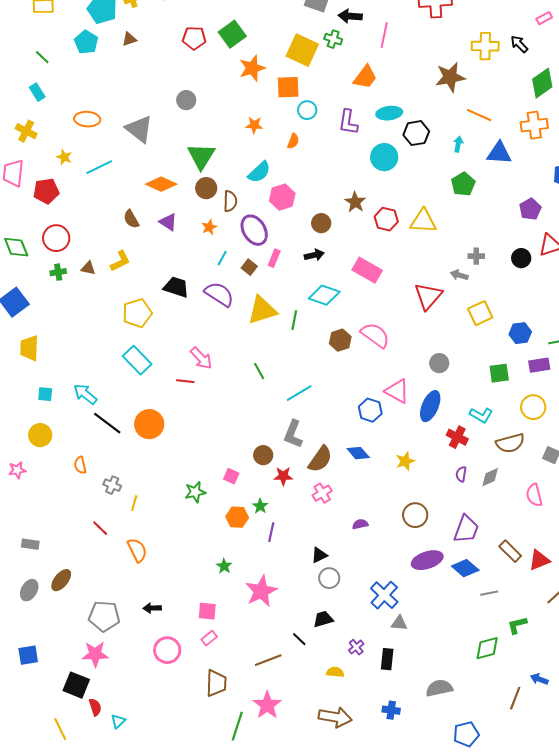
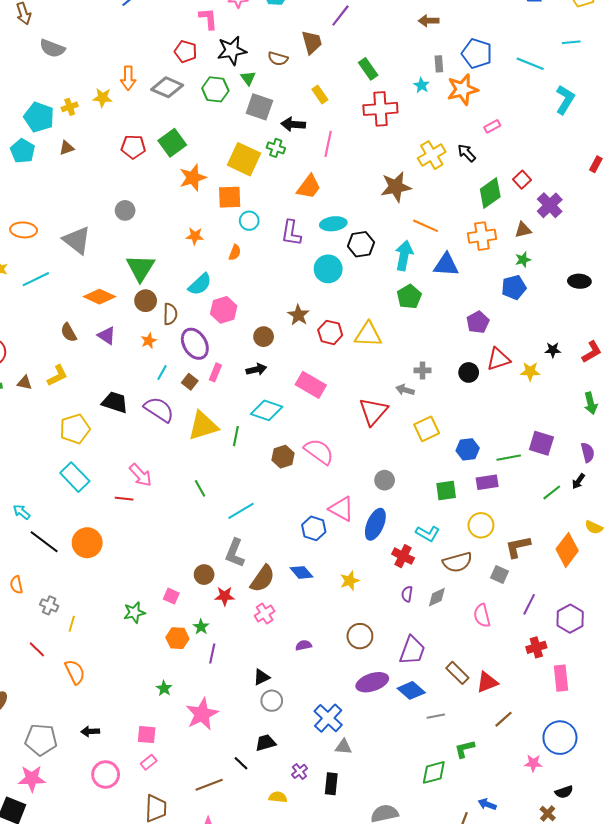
yellow cross: (485, 46) -> (432, 155), turned -32
cyan arrow: (458, 144) -> (404, 256), size x1.8
cyan arrow: (85, 394) -> (21, 512), size x0.7

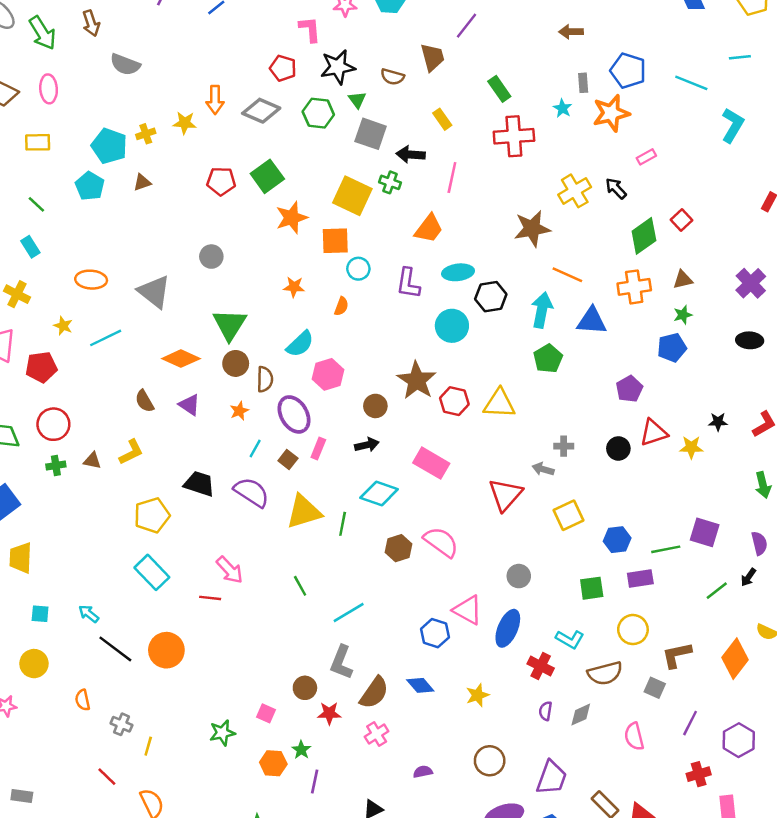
purple cross: (550, 205) -> (751, 283), moved
brown star: (298, 315) -> (417, 380), size x1.5

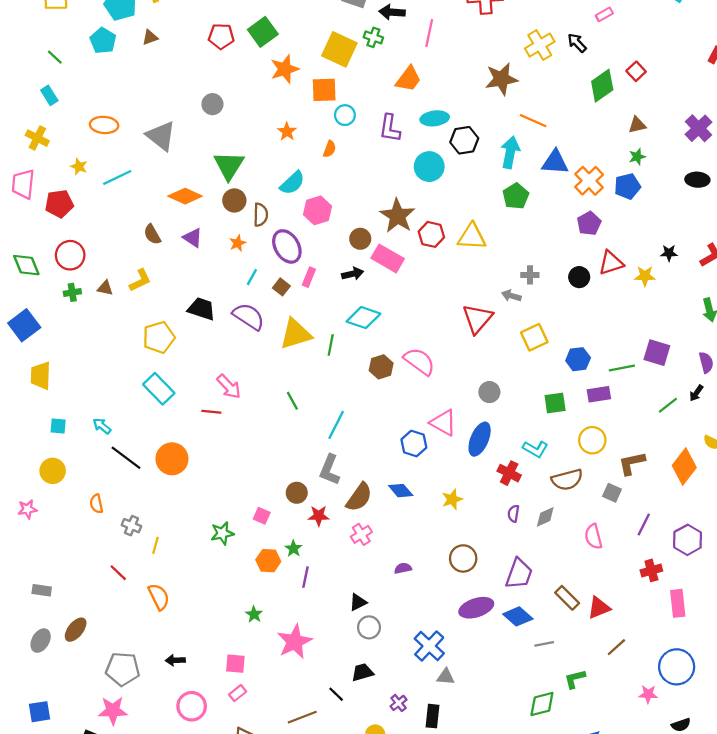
orange star: (294, 287) -> (287, 132), turned 30
orange cross: (634, 287) -> (589, 181), moved, turned -36
pink rectangle: (431, 463) -> (388, 258), moved
cyan line: (349, 613) -> (336, 425), turned -32

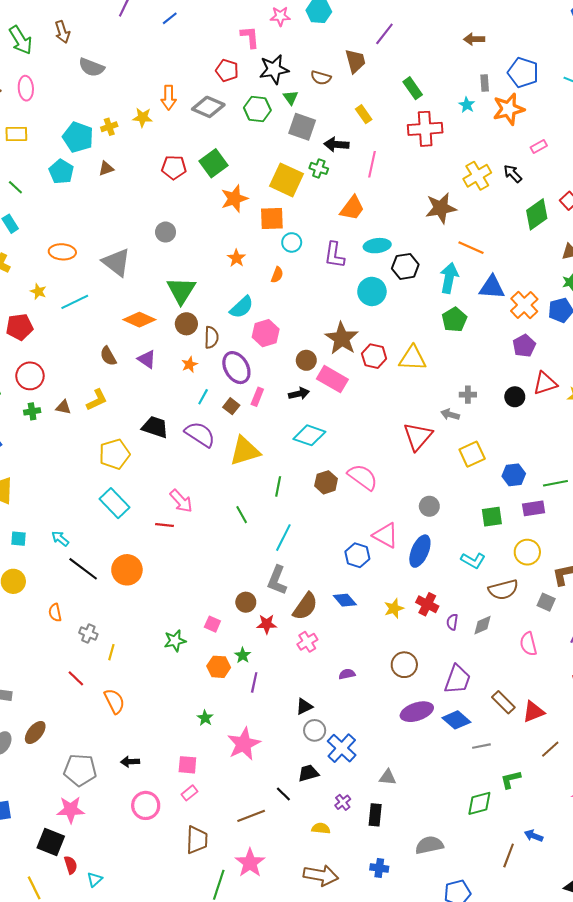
green line: (331, 345) -> (278, 486), moved
red cross: (509, 473) -> (427, 604), moved
blue cross: (429, 646) -> (342, 748), moved

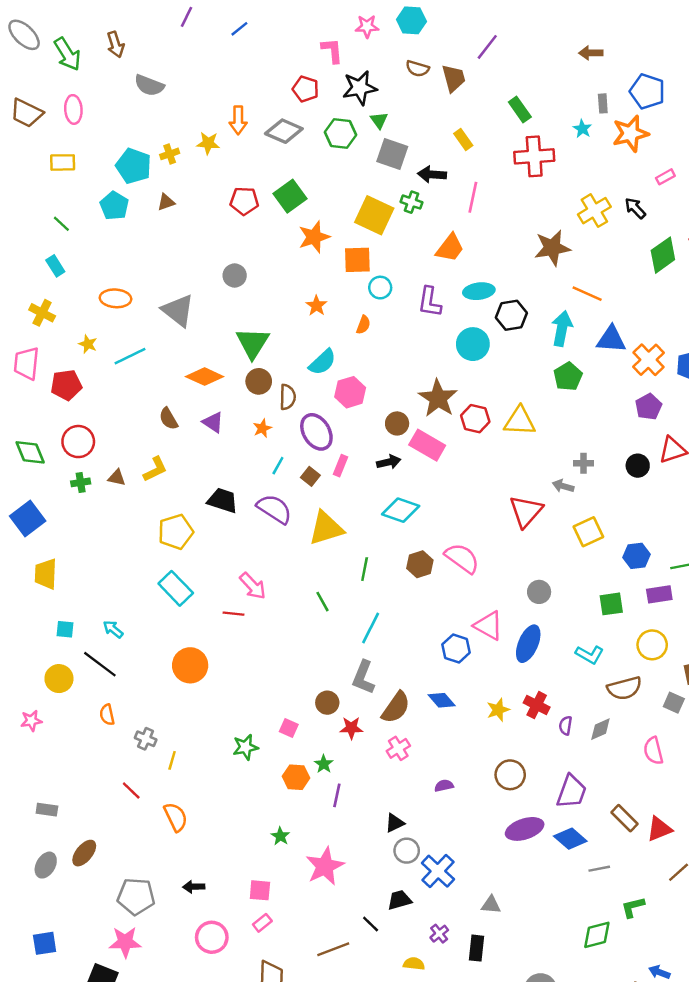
brown semicircle: (321, 78) -> (418, 69), moved
black line: (83, 569) -> (100, 664), moved

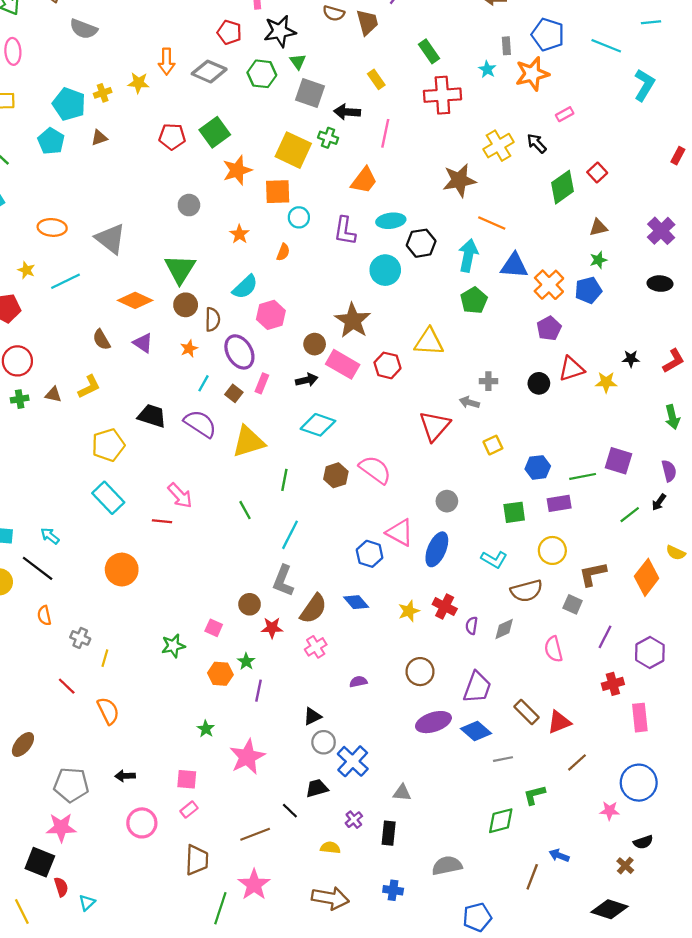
gray circle: (235, 275) -> (189, 205), moved
red hexagon: (475, 419) -> (387, 365), moved
yellow square: (588, 532) -> (493, 445), size x0.7

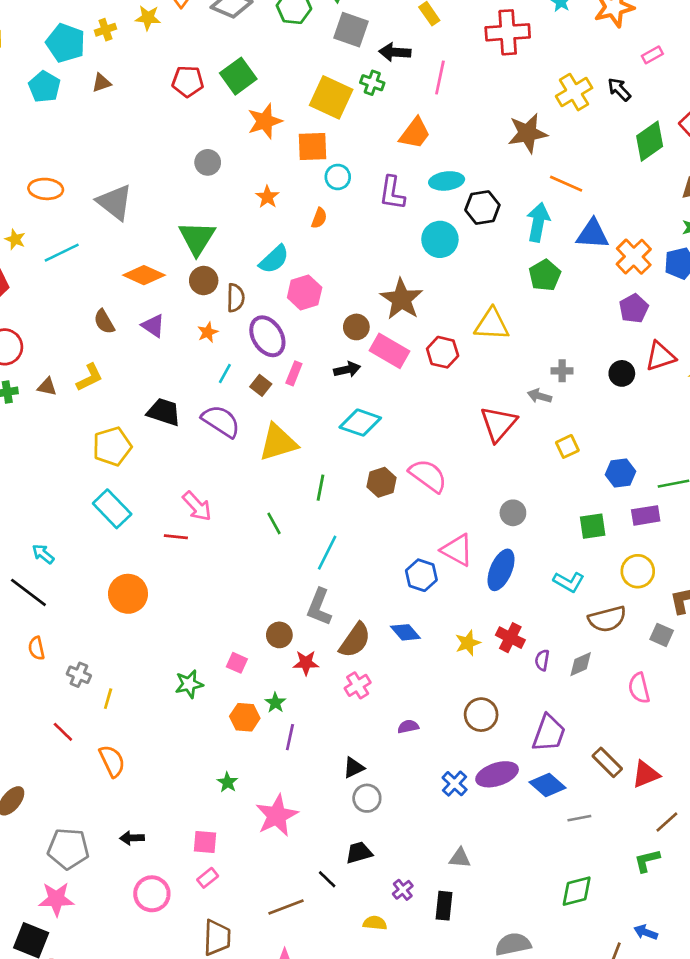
blue cross: (353, 761) -> (455, 784), moved, size x0.7
green L-shape: (534, 795) -> (647, 861), moved

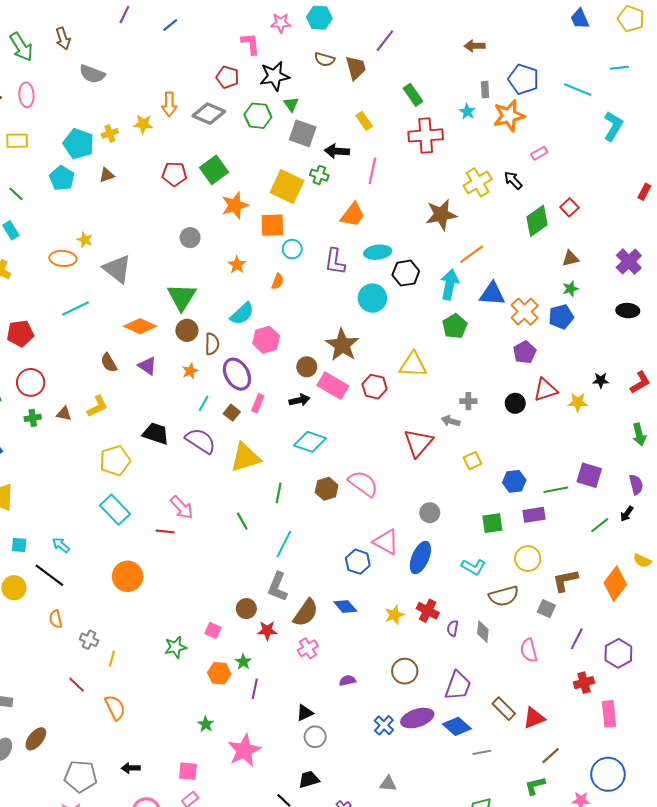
orange line: (566, 184) -> (471, 254), turned -60
yellow star: (15, 239) -> (85, 240), moved
gray diamond: (581, 664) -> (483, 632), turned -60

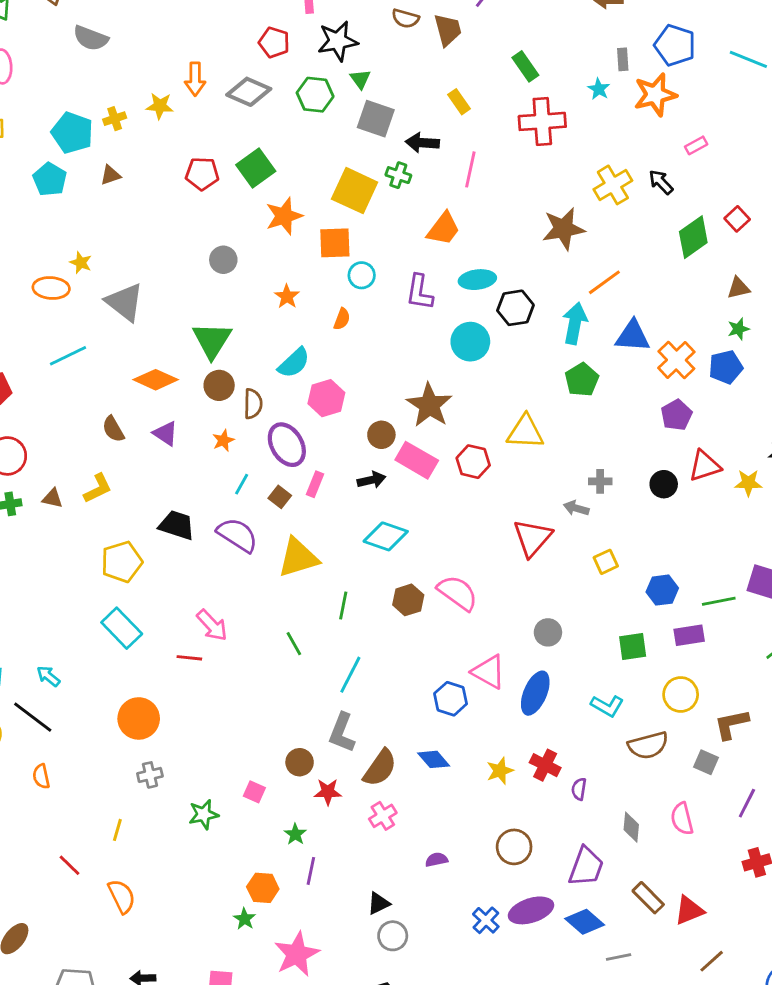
gray diamond: (483, 632) -> (631, 827), moved
gray cross: (89, 640) -> (150, 775), moved, turned -36
orange hexagon: (219, 673) -> (263, 888), moved

